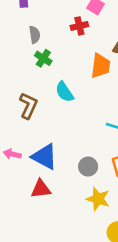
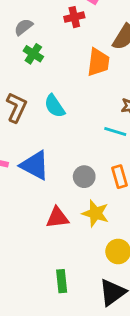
gray semicircle: (35, 35) -> (23, 27), turned -119
cyan semicircle: (64, 92) -> (55, 106), moved
red triangle: (41, 189) -> (57, 218), moved

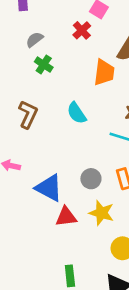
red cross: (74, 17) -> (82, 30), turned -30
cyan semicircle: (55, 106) -> (77, 113), moved
blue triangle: (35, 165) -> (49, 188), moved

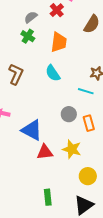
gray semicircle: (35, 40) -> (31, 17), moved
orange trapezoid: (104, 72) -> (59, 42), moved
gray circle: (91, 179) -> (69, 114), moved

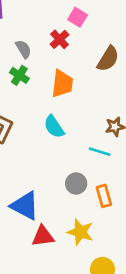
gray semicircle: (31, 17) -> (23, 49), turned 96

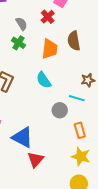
brown semicircle: (108, 59) -> (74, 41), moved, turned 138
gray circle: (76, 184) -> (60, 110), moved
yellow star: (80, 232) -> (81, 157), moved
red triangle: (43, 236) -> (36, 160), turned -42

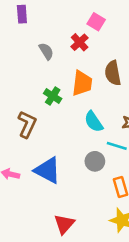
green cross: (18, 43) -> (53, 96), moved
cyan semicircle: (44, 80) -> (94, 122), moved
blue triangle: (22, 137) -> (48, 170), moved

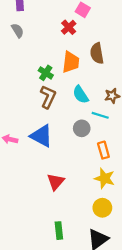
gray semicircle: (46, 51) -> (18, 30), moved
brown L-shape: (27, 124) -> (48, 97), moved

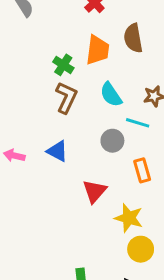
blue triangle: (41, 136) -> (57, 151), size x0.7
yellow star: (105, 178) -> (129, 218), moved
red triangle: (56, 182) -> (95, 191), moved

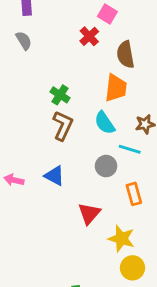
brown semicircle: (133, 38) -> (126, 54), moved
orange trapezoid: (98, 50) -> (116, 88), moved

